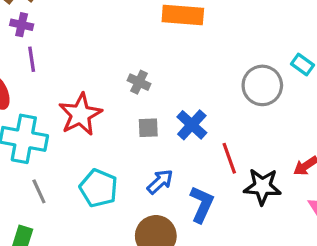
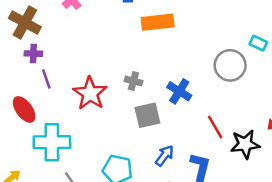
red star: (80, 114) -> (90, 93), moved
blue cross: (192, 125) -> (179, 91), moved
gray square: (148, 128) -> (147, 115), size x1.5

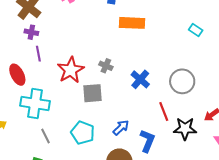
cyan rectangle: (258, 43) -> (196, 30), moved
gray circle: (230, 65) -> (182, 81), moved
gray square: (147, 115) -> (93, 93), moved

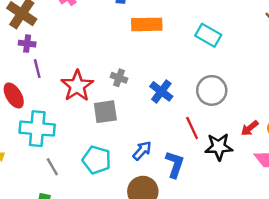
cyan rectangle: (196, 30) -> (208, 35), moved, size x1.5

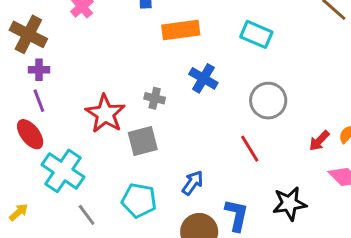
purple line: (37, 69) -> (39, 101), moved
blue cross: (161, 91) -> (203, 78), moved
cyan cross: (37, 129) -> (63, 171), turned 36
black star: (219, 147) -> (289, 204), moved
blue L-shape: (175, 164) -> (237, 215), moved

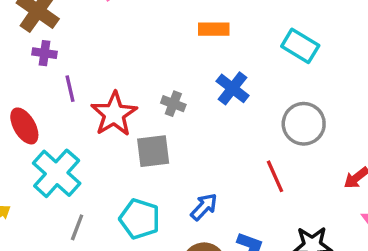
orange rectangle: (181, 30) -> (214, 29), size x0.7
purple line: (39, 101) -> (70, 89), moved
gray line: (87, 215) -> (77, 227), turned 50

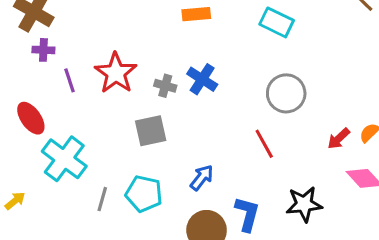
blue cross: (233, 88) -> (202, 79), moved
red star: (114, 114) -> (116, 73), moved
gray line: (77, 227) -> (102, 199), moved

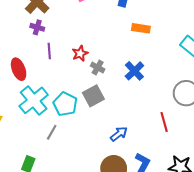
red star: (116, 73) -> (80, 53), size x0.6
gray cross: (165, 86) -> (98, 67), moved
gray square: (151, 131) -> (93, 96), turned -30
cyan pentagon: (144, 194) -> (65, 104), moved

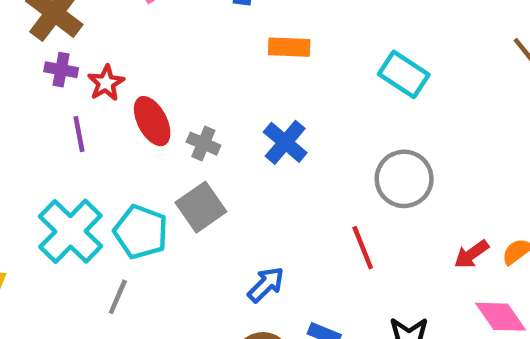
purple line: (49, 51) -> (79, 134), moved
red star: (80, 53) -> (106, 83), moved
red ellipse: (19, 69) -> (152, 121), moved

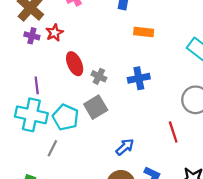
red star: (106, 83) -> (54, 33), moved
purple line: (79, 134) -> (37, 85), moved
blue cross: (285, 142) -> (139, 78), turned 35
cyan cross: (70, 231) -> (31, 115), turned -36

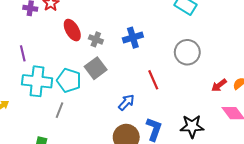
purple line: (37, 85) -> (23, 53), moved
red line: (173, 132) -> (153, 80), moved

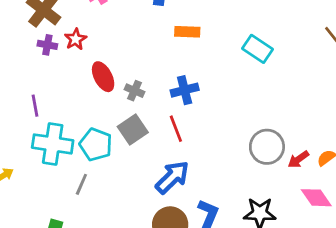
gray circle: (187, 52) -> (267, 147), moved
red line: (153, 80) -> (176, 129), moved
blue arrow: (126, 102) -> (172, 177), size x1.5

